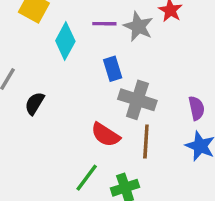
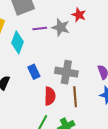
blue rectangle: (113, 69) -> (34, 72), moved
red semicircle: (105, 135) -> (50, 96), turned -114

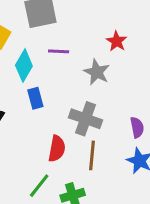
gray star: (61, 27) -> (97, 72), moved
blue rectangle: (34, 72) -> (35, 98), moved

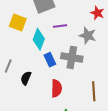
gray cross: (86, 119) -> (72, 57), moved
red semicircle: (57, 149) -> (57, 88), moved

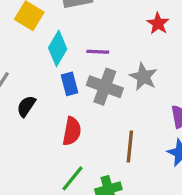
purple line: (60, 26) -> (98, 52), moved
gray star: (88, 36) -> (143, 77), moved

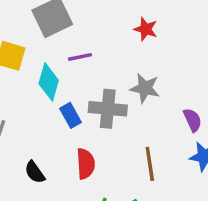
purple line: (98, 52) -> (80, 57), moved
black semicircle: (26, 106) -> (35, 172), moved, turned -55

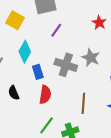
purple line: (80, 57) -> (56, 30), turned -56
cyan diamond: (49, 82) -> (25, 52), moved
blue rectangle: (71, 115) -> (38, 72), moved

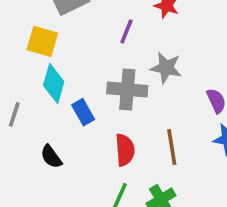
yellow square: (15, 20) -> (42, 41), moved
purple line: (56, 30) -> (126, 31), moved
red semicircle: (45, 95) -> (125, 150), moved

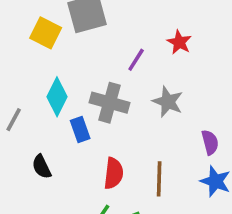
yellow square: (42, 41) -> (46, 33), moved
gray cross: (127, 90) -> (110, 103), moved

